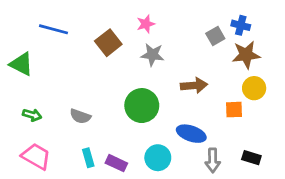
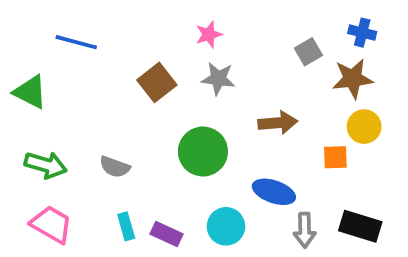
blue cross: (241, 25) -> (362, 33), moved
brown square: (108, 43) -> (157, 82), moved
green arrow: (32, 115) -> (46, 165), size x1.5
black rectangle: (251, 158) -> (360, 226), size x1.5

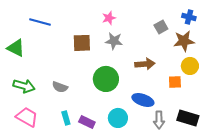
brown square: (157, 82) -> (82, 43), turned 36

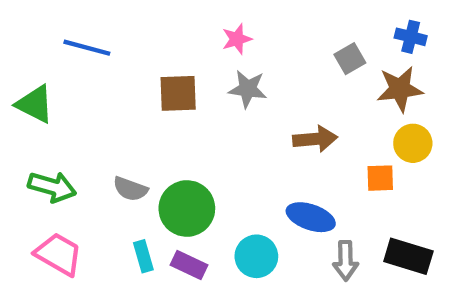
green circle: (106, 79) -> (187, 208), moved

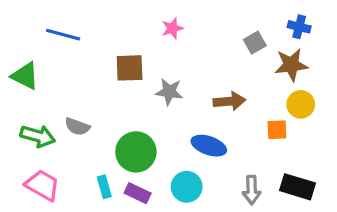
gray star: (248, 89) -> (169, 92), moved
gray semicircle: (130, 189) -> (77, 127), moved
blue ellipse: (311, 217) -> (209, 146), moved

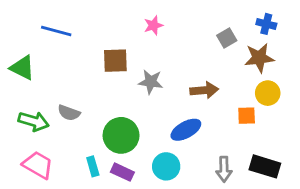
blue ellipse: (209, 146) -> (186, 130), turned -48

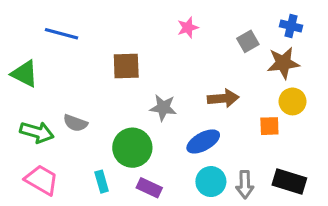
pink star: (153, 25) -> (188, 28), moved
gray star: (151, 82) -> (163, 108), moved
cyan circle: (166, 166) -> (211, 182), moved
purple rectangle: (122, 172) -> (149, 188), moved

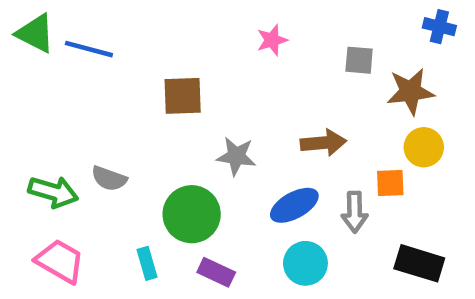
blue cross: (291, 26) -> (439, 27), moved
gray square: (248, 41) -> (359, 60), turned 35
green triangle: (25, 74) -> (35, 33), moved
gray arrow: (245, 185) -> (355, 212), moved

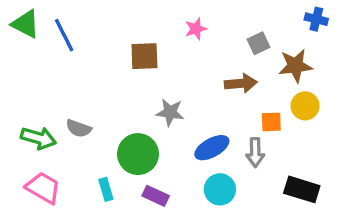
blue line: (89, 49) -> (64, 35), turned 48
gray square: (359, 60) -> (258, 43), turned -30
brown square: (183, 96) -> (144, 56), moved
brown arrow: (323, 143) -> (241, 83), moved
orange square: (390, 183) -> (271, 122), moved

